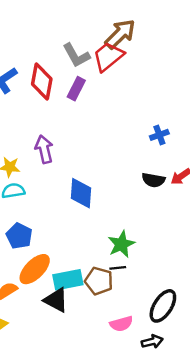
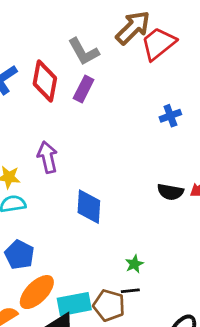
red trapezoid: (108, 57) -> (158, 44), moved
blue cross: (159, 135) -> (170, 116), moved
green star: (121, 244) -> (134, 264), size x0.6

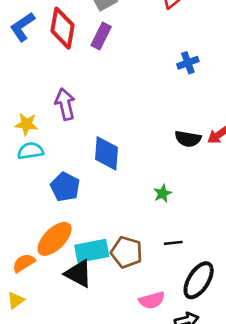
blue pentagon: (19, 255) -> (65, 187), moved
green star: (134, 264) -> (163, 194), moved
black line: (130, 291) -> (173, 243), moved

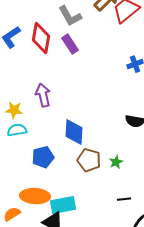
purple rectangle: (101, 36) -> (70, 44), turned -60
blue pentagon: (65, 187) -> (43, 157), turned 30
orange ellipse: (54, 239) -> (35, 196), turned 48
brown pentagon: (127, 252) -> (89, 160), moved

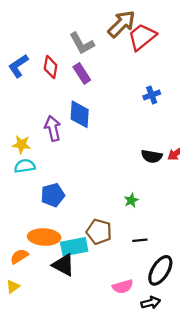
red diamond: (41, 38) -> (51, 67), size x0.7
blue diamond: (74, 132) -> (80, 114), moved
brown pentagon: (89, 160) -> (99, 232), moved

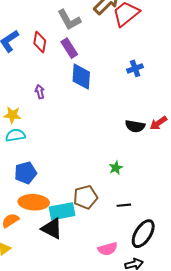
blue diamond: (80, 114) -> (81, 77), moved
purple arrow: (53, 128) -> (40, 92), moved, size x0.6
blue pentagon: (53, 195) -> (26, 173), moved
brown pentagon: (99, 232) -> (85, 197), turned -30

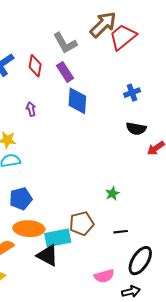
purple arrow: (40, 92) -> (31, 109), moved
black semicircle: (135, 126) -> (136, 129), moved

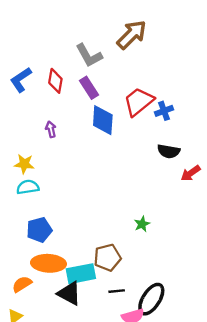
red trapezoid: (123, 37) -> (139, 102), moved
black line: (121, 232) -> (117, 291), moved
black ellipse: (140, 261) -> (151, 299), moved

